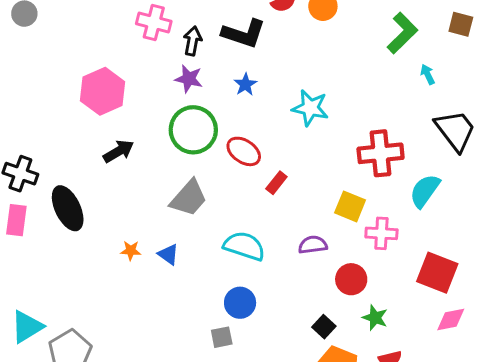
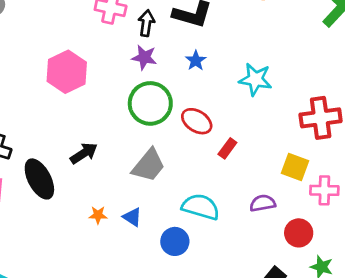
black arrow: (119, 151) -> (84, 153), moved
blue circle: (240, 303) -> (175, 241), moved

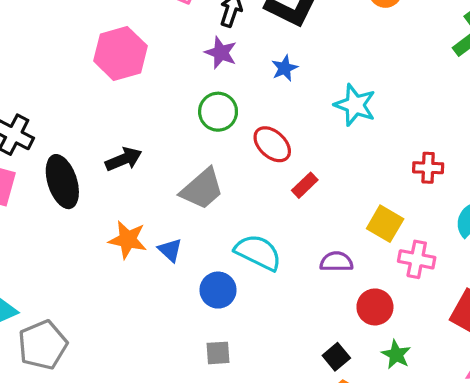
green circle: (150, 103) -> (218, 112), size x0.7
red cross: (321, 118) -> (428, 168), size x0.6
orange star: (98, 215) -> (128, 240), size x1.6

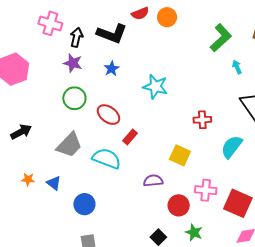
orange star: (128, 240) -> (28, 179), size x0.6
cyan semicircle: (258, 252) -> (107, 159), moved
pink cross: (417, 259) -> (206, 190), moved

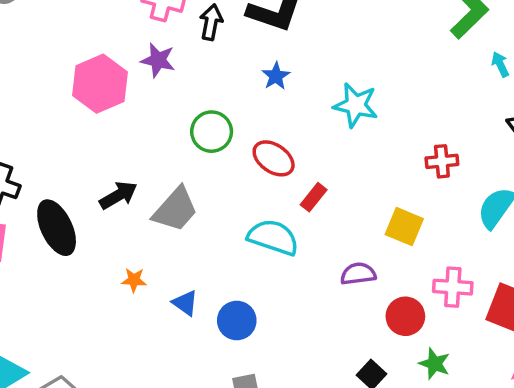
purple star: (73, 63) -> (158, 60), moved
gray trapezoid: (69, 145) -> (175, 209), moved
blue triangle: (54, 183) -> (185, 303), moved

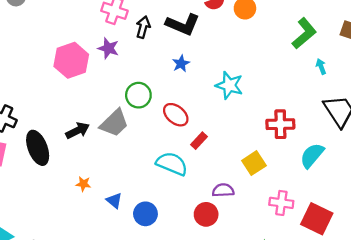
red cross: (442, 161) -> (280, 124), size x1.4
gray trapezoid: (175, 209) -> (114, 123), moved
yellow square: (404, 227) -> (254, 163), turned 30
red circle: (405, 316) -> (206, 214), moved

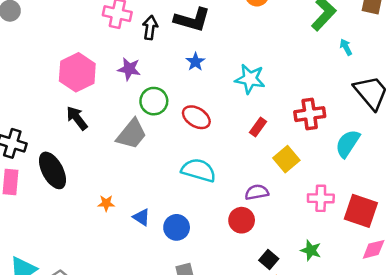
purple star: (108, 48) -> (129, 69), moved
black arrow: (78, 131) -> (77, 118), moved, turned -95
red rectangle: (199, 141) -> (258, 127), moved

